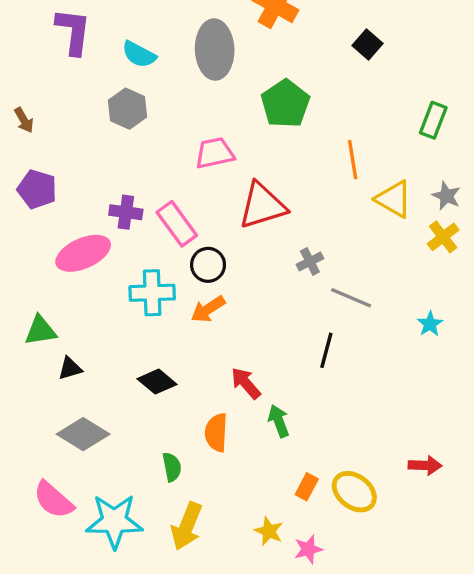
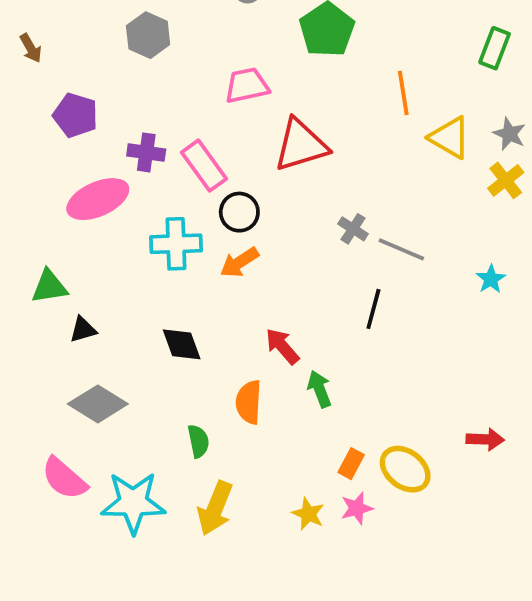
purple pentagon: (37, 189) -> (75, 115), moved
gray cross: (310, 262) -> (353, 229), moved, turned -30
black diamond: (157, 382) -> (182, 344), turned 30
pink star: (308, 549) -> (357, 508), moved

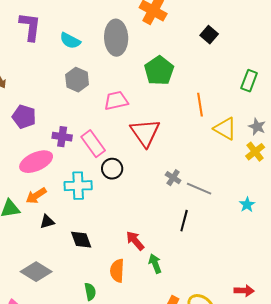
gray hexagon: (148, 35) -> (77, 80), moved
red triangle: (301, 145) -> (145, 133), turned -48
orange arrow: (239, 262) -> (36, 196), moved
black triangle: (83, 329) -> (47, 222), moved

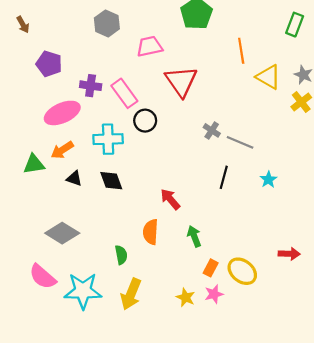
cyan star: (247, 205) -> (268, 180), moved
black triangle: (47, 222) -> (74, 178), turned 35
black diamond: (81, 240) -> (111, 181), moved
green arrow: (155, 264) -> (194, 236), moved

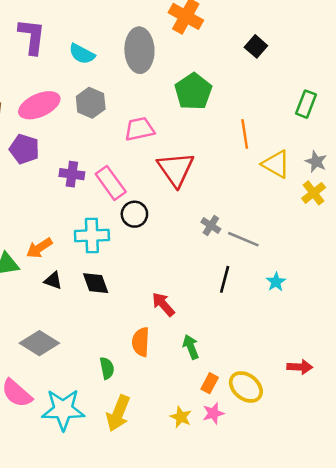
pink ellipse: (62, 113) -> (39, 105), moved

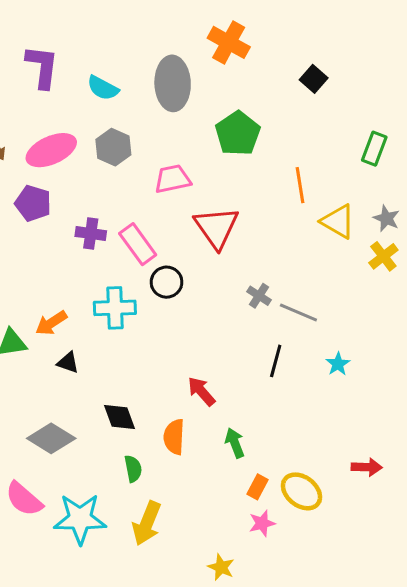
black diamond: (96, 283) -> (119, 417), moved
yellow star: (181, 417) -> (221, 567), moved

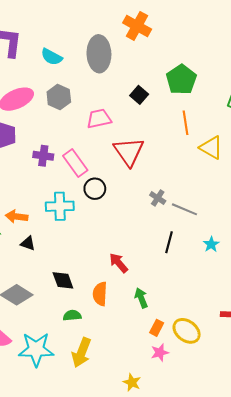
black square: (314, 79) -> (139, 95), moved
green pentagon: (238, 133) -> (181, 80), moved
orange arrow: (51, 323) -> (17, 217), turned 40
green semicircle: (133, 469) -> (72, 315), turned -84

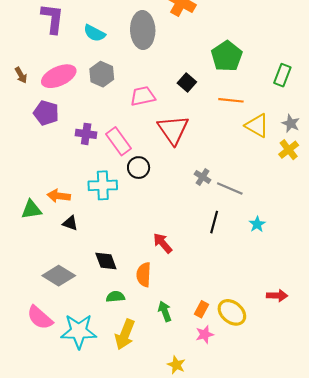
black square: (139, 95) -> (187, 82), moved
orange line: (186, 123) -> (231, 100), turned -75
green arrow: (141, 298) -> (165, 311), moved

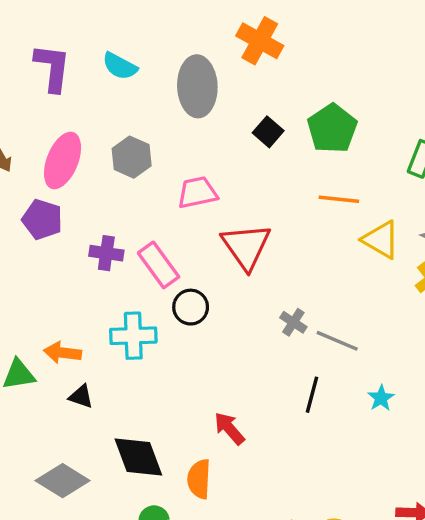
cyan semicircle: (94, 33) -> (120, 66), moved
pink ellipse: (59, 76) -> (63, 160), turned -44
black square: (187, 82) -> (268, 132), moved
black diamond: (106, 261) -> (138, 457), size x1.4

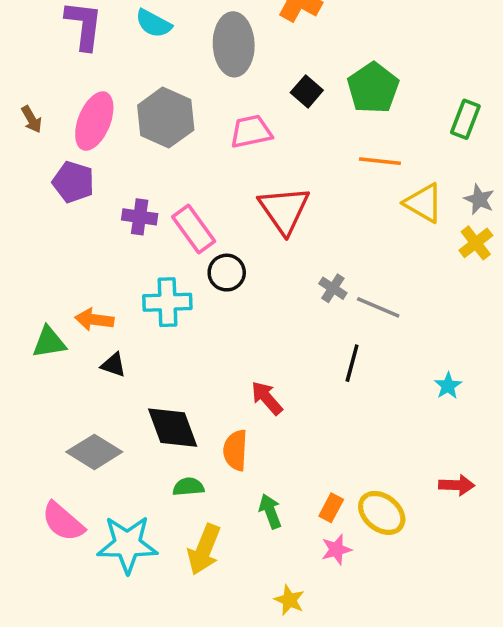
gray hexagon: (132, 157) -> (166, 118), size x1.4
pink trapezoid: (197, 192) -> (251, 131), moved
cyan star: (381, 398) -> (448, 386), moved

